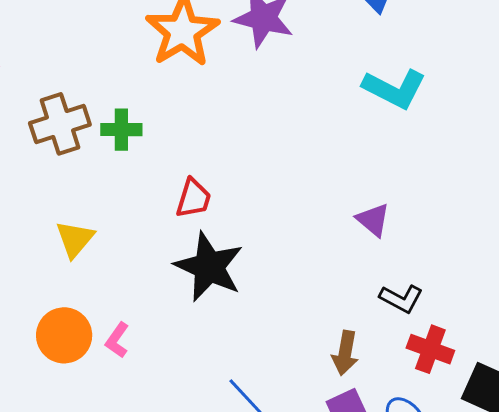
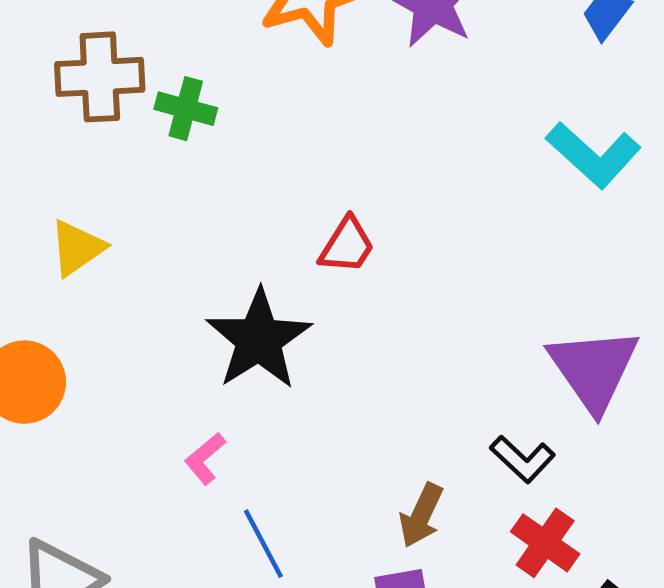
red trapezoid: (193, 198) -> (347, 245), moved
purple triangle: (373, 220) -> (594, 369), moved, size x1.8
pink L-shape: (117, 340) -> (205, 459), moved

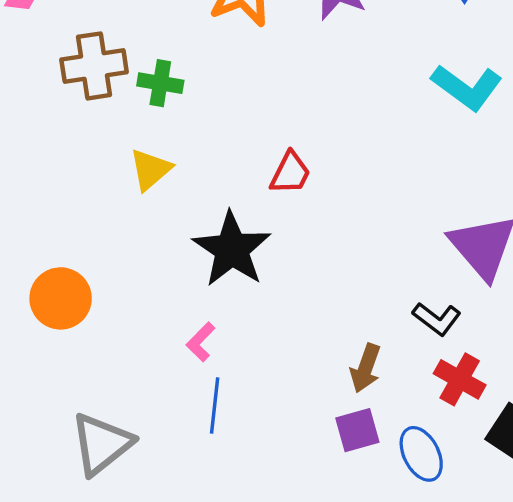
yellow triangle: (77, 248) -> (150, 170), moved
blue line: (263, 544) -> (215, 406), moved, turned 40

